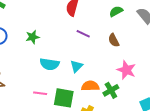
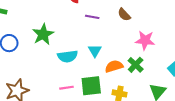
green star: (33, 37) -> (43, 34), size x1.5

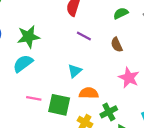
cyan semicircle: (68, 56) -> (23, 63), moved, turned 132
green cross: (136, 65) -> (109, 112), moved

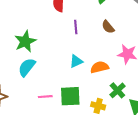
purple line: (84, 36) -> (76, 27), turned 72
cyan triangle: (75, 71) -> (76, 61), turned 32
orange semicircle: (89, 93) -> (100, 67), moved

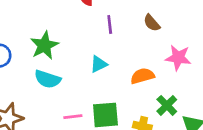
cyan triangle: (76, 61) -> (99, 64), moved
cyan semicircle: (27, 67) -> (48, 79), turned -108

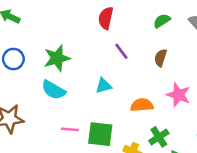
brown semicircle: (152, 23) -> (161, 58), turned 48
purple line: (110, 24) -> (121, 51), turned -42

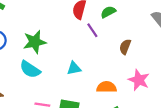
green semicircle: (162, 21) -> (108, 12), moved
purple line: (121, 51) -> (92, 30), moved

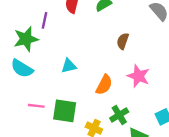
purple line: (92, 30) -> (44, 20), moved, turned 48
orange semicircle: (106, 87) -> (104, 85), turned 120

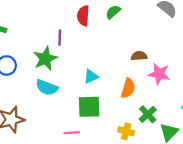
brown semicircle: (123, 41) -> (139, 56), moved, turned 77
pink line: (36, 106) -> (72, 133), moved
green square: (65, 111) -> (89, 107), moved

